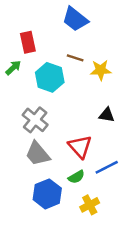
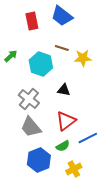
red rectangle: (28, 42) -> (32, 21), moved
black triangle: (107, 115) -> (64, 90), moved
red triangle: (80, 147) -> (66, 121), turned 35

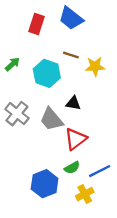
red rectangle: (32, 21) -> (36, 24), turned 30
gray cross: (29, 99) -> (17, 114), moved
gray trapezoid: (31, 127) -> (51, 119), moved
blue line: (88, 138) -> (100, 171), moved

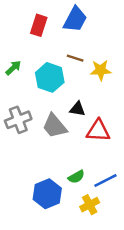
blue trapezoid: (71, 18) -> (75, 19), turned -100
gray cross: (17, 114) -> (18, 120), turned 30
red triangle: (76, 139) -> (98, 131), moved, turned 40

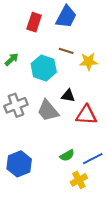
blue hexagon: (47, 194) -> (19, 164), moved

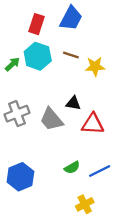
cyan hexagon: (44, 68) -> (38, 56), moved
yellow cross: (79, 180) -> (85, 204), moved

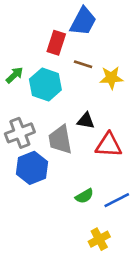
red rectangle: (37, 24) -> (56, 43), moved
cyan hexagon: (38, 56) -> (45, 84), moved
gray trapezoid: (51, 119) -> (60, 140), turned 30
blue hexagon: (20, 177) -> (32, 168), moved

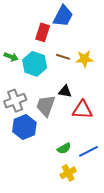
brown line: (83, 64) -> (63, 57), moved
green arrow: (15, 75) -> (11, 57), turned 64
gray trapezoid: (60, 140) -> (46, 106), turned 30
yellow cross: (99, 239) -> (68, 173), moved

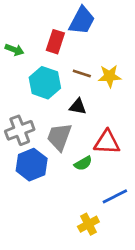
green arrow: (11, 57) -> (14, 50), moved
black triangle: (65, 91) -> (78, 106), moved
green semicircle: (64, 148) -> (83, 163), moved

